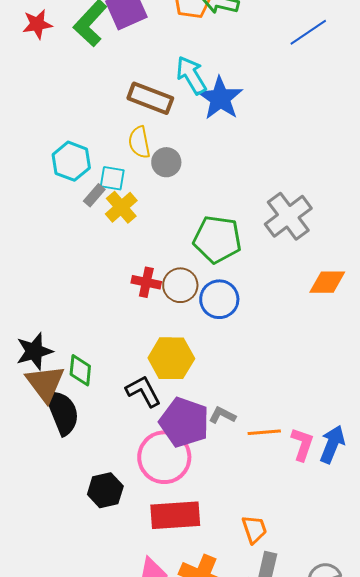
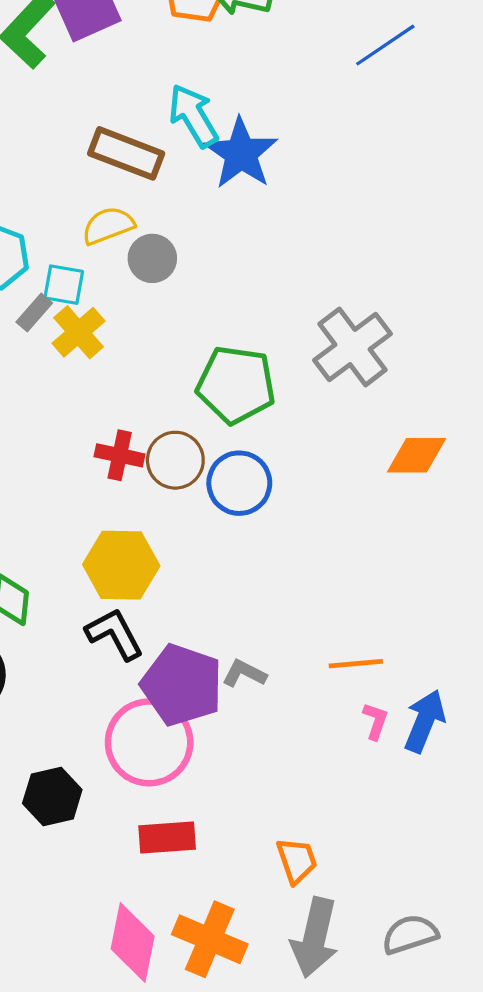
yellow semicircle: (139, 142) -> (108, 226), turned 80
yellow hexagon: (171, 358) -> (121, 565), moved
orange line: (264, 432) -> (356, 664), moved
pink L-shape: (302, 444) -> (375, 721), size x0.7
red rectangle: (175, 515) -> (167, 838), size x0.7

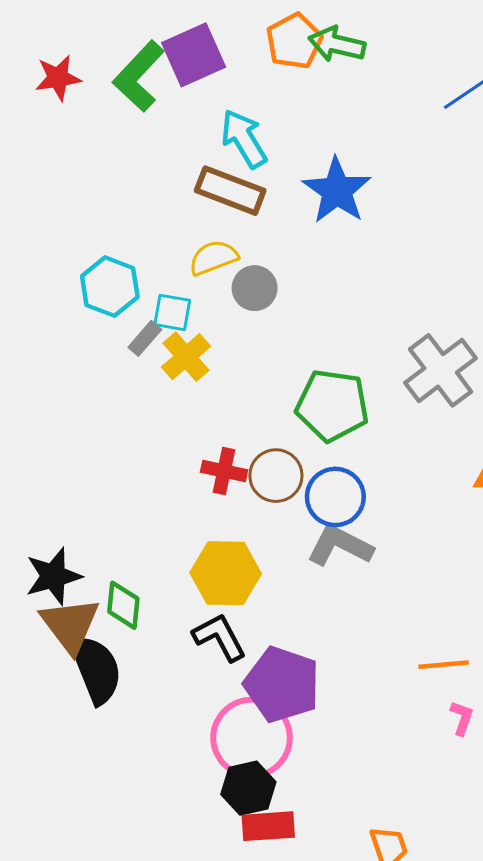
cyan arrow: (193, 116) -> (244, 139), moved
gray L-shape: (244, 673) -> (340, 546), moved, size x1.6
black hexagon: (52, 797) -> (248, 788), moved

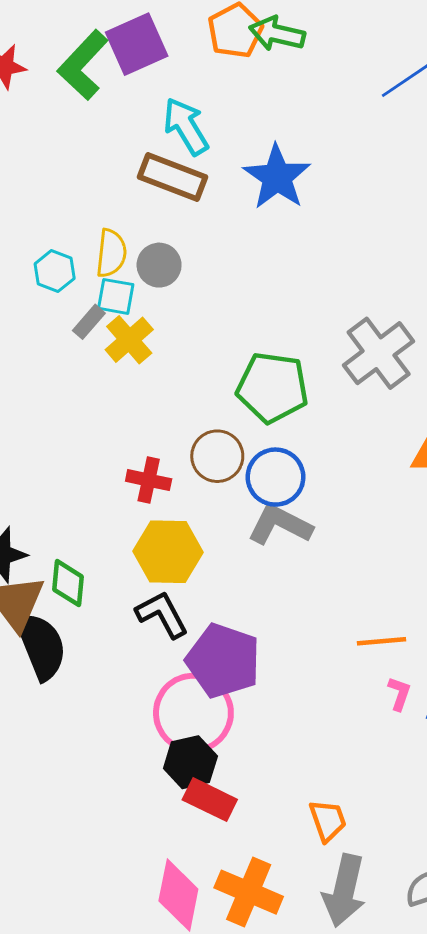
yellow semicircle: (213, 258) -> (111, 253), moved, turned 117
cyan hexagon: (110, 287) -> (55, 271), size x0.7
gray circle: (255, 288) -> (159, 265), moved
red cross: (224, 471) -> (149, 480), moved
red rectangle: (268, 826) -> (210, 800), turned 30

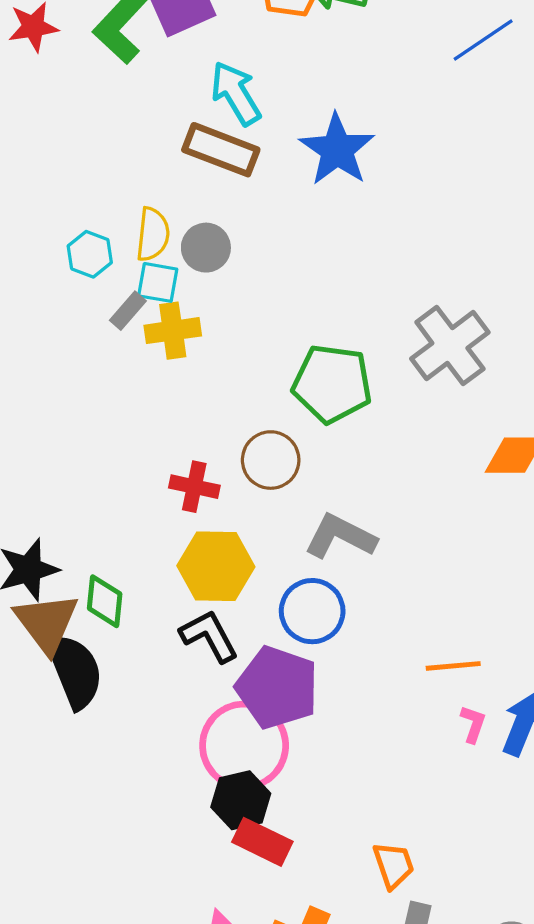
yellow cross: (129, 340) -> (173, 331), turned 33
blue circle: (276, 477) -> (312, 611), moved

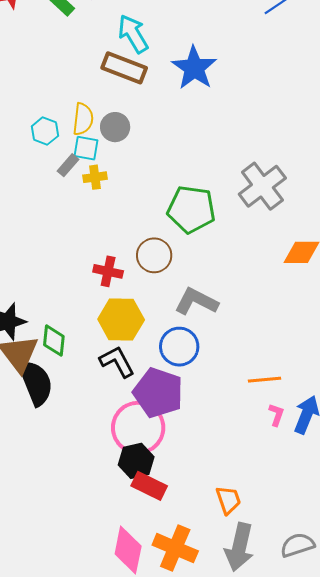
yellow cross: (173, 331) -> (95, 177), size x0.7

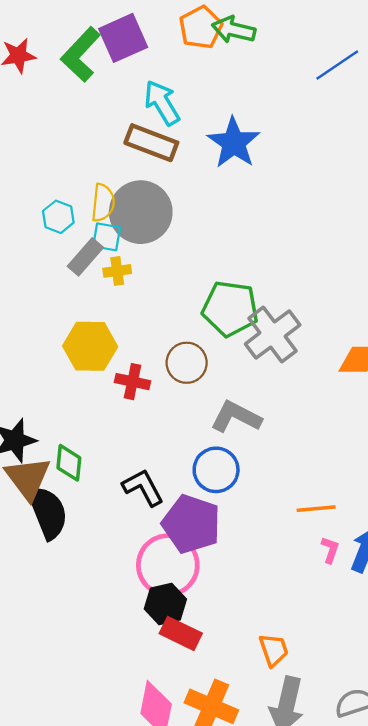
gray circle: (115, 127) -> (141, 212), size x1.8
gray rectangle: (68, 165) -> (85, 257), size x1.4
gray cross: (262, 186) -> (273, 335), moved
yellow hexagon: (121, 320) -> (90, 346), moved

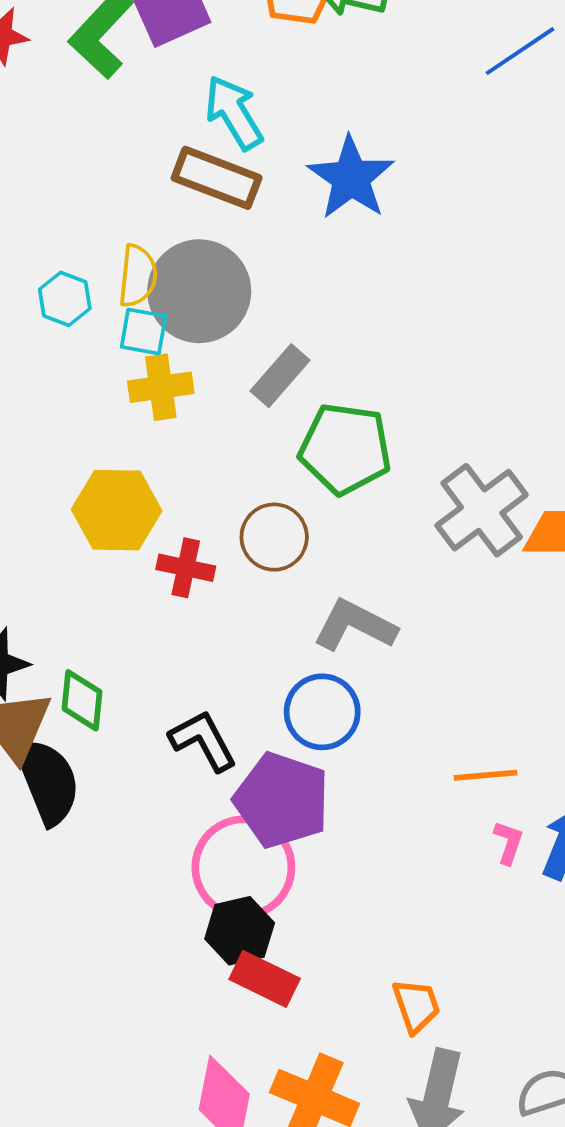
gray rectangle: (85, 257) -> (280, 376), moved
yellow cross: (117, 271) -> (161, 387), size x1.4
gray cross: (273, 335) -> (482, 510), moved

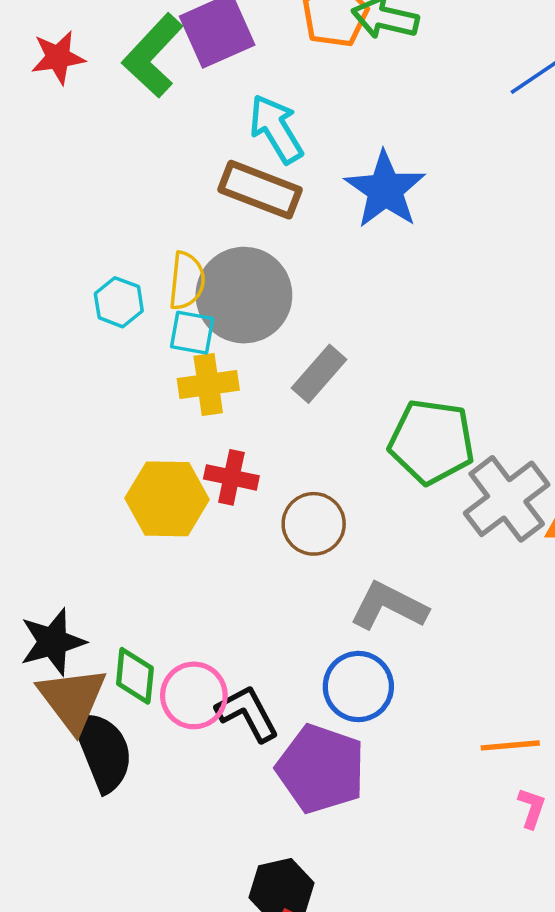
green pentagon: (345, 449) -> (432, 442), moved
red cross: (186, 568) -> (231, 477), moved
pink circle: (243, 867) -> (194, 695), moved, size x0.7

